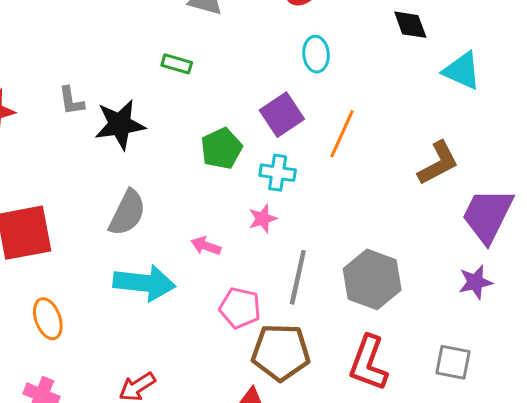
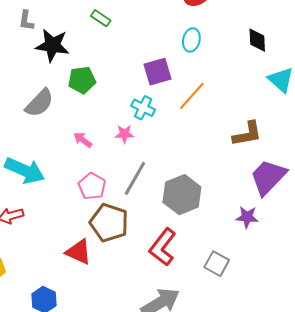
green pentagon: (221, 149) -> (82, 80), moved
cyan arrow: (144, 283) -> (25, 171), moved

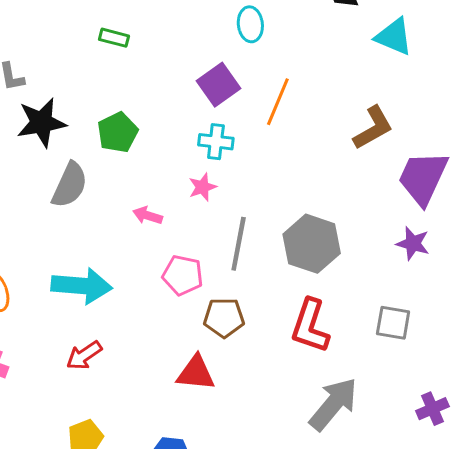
black star: (52, 45) -> (42, 123), moved
purple star: (247, 217) -> (413, 243), turned 30
brown pentagon: (109, 223) -> (224, 318), size x0.7

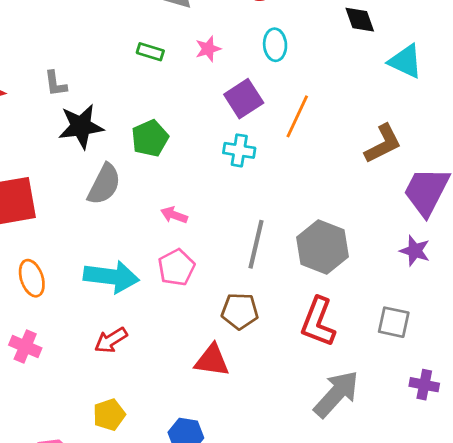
pink star: (203, 187) -> (208, 49), moved
pink pentagon: (183, 275) -> (176, 267), moved, turned 30
purple cross: (432, 409) -> (424, 385), moved, turned 32

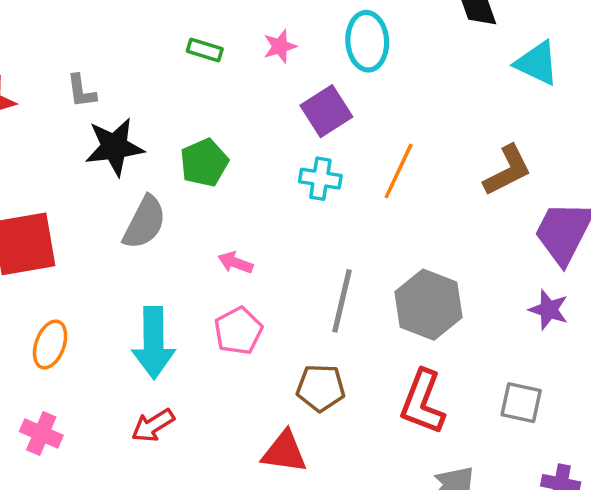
cyan ellipse: (275, 45) -> (367, 41), size x1.4
orange line: (297, 116) -> (399, 171), moved
cyan arrow: (111, 277) -> (154, 343), turned 82
orange ellipse: (32, 278) -> (50, 344), turned 39

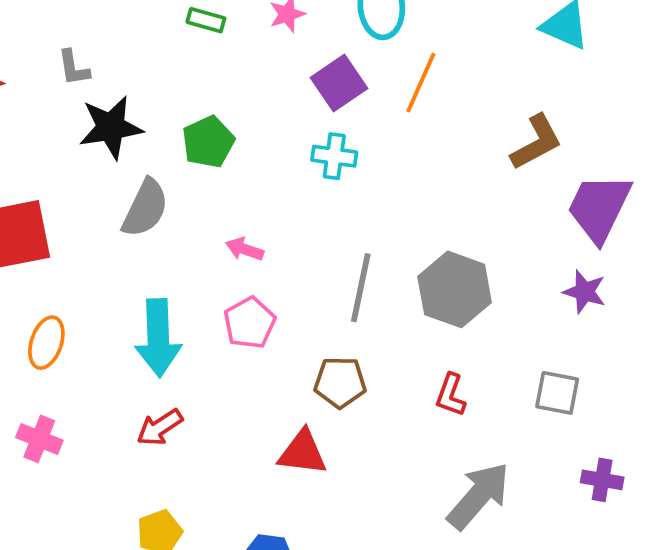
orange line: (399, 171) -> (421, 83), moved
red L-shape: (423, 402) -> (451, 395), size x0.6

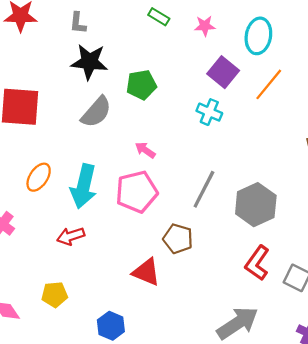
purple square: (339, 83) -> (223, 72), turned -32
pink pentagon: (250, 323) -> (137, 192), size x1.4
orange ellipse: (46, 343) -> (39, 177), moved
red L-shape: (451, 395) -> (257, 263), moved, size x1.4

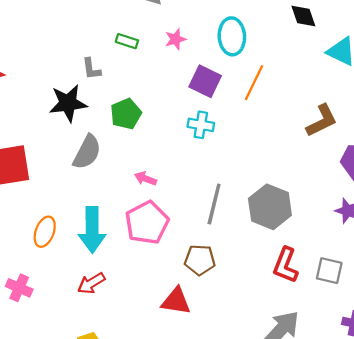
gray L-shape: (78, 23) -> (91, 69), moved

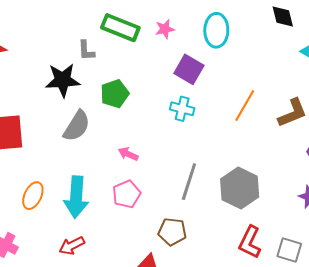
green rectangle: (127, 41) -> (120, 28), size x1.8
orange line: (254, 83) -> (245, 105), moved
pink pentagon: (147, 223) -> (127, 194), size x0.7

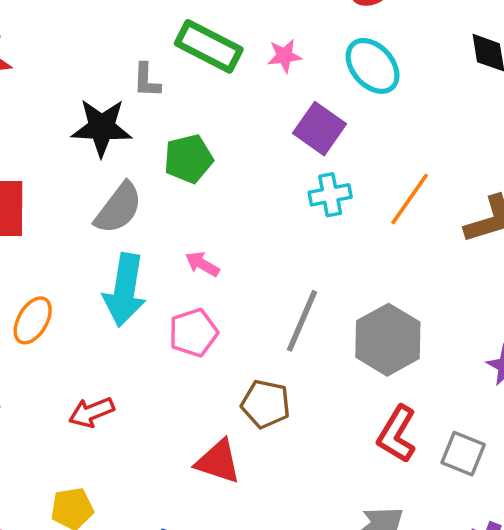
cyan ellipse: (216, 30) -> (373, 66), turned -48
cyan cross: (182, 109) -> (330, 195), moved, turned -30
cyan arrow: (76, 197) -> (125, 290), moved

